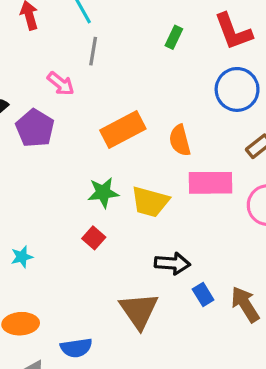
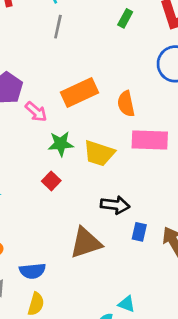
pink arrow: (61, 84) -> (36, 112), moved
blue rectangle: (203, 294) -> (139, 232), turned 42
brown triangle: (139, 311) -> (86, 243), turned 44

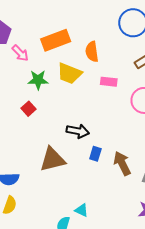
pink rectangle: (150, 140) -> (109, 82), size x0.6
yellow trapezoid: (99, 153) -> (69, 74), moved

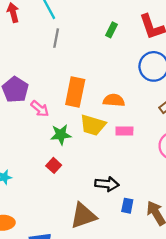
orange rectangle: (56, 40) -> (75, 92), turned -52
orange semicircle: (92, 52) -> (114, 100), turned 108
pink rectangle: (109, 82) -> (124, 131), moved

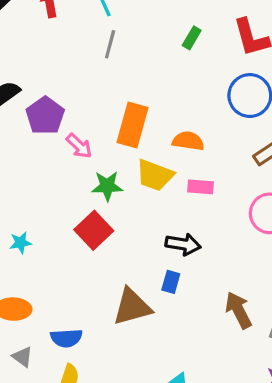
red square: (54, 165) -> (94, 230), size x1.6
black arrow: (107, 184) -> (183, 244), moved
blue rectangle: (127, 206) -> (171, 282), moved

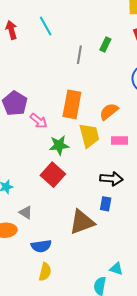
gray line: (110, 44) -> (79, 55), moved
orange semicircle: (188, 141) -> (109, 112), turned -42
yellow trapezoid: (155, 175) -> (89, 136), turned -120
gray triangle: (22, 357) -> (26, 212), moved

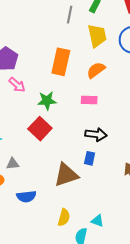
pink arrow: (39, 121) -> (17, 85), moved
yellow trapezoid: (89, 136) -> (97, 36), moved
pink rectangle: (119, 141) -> (89, 100), moved
gray triangle: (26, 212) -> (13, 164), turned -40
yellow semicircle: (45, 272) -> (64, 217), moved

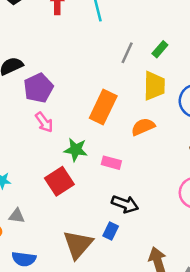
pink rectangle: (89, 100) -> (111, 163), moved
brown triangle: (66, 175) -> (78, 244), turned -44

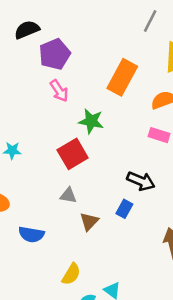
pink rectangle: (111, 163) -> (159, 135), moved
gray triangle: (17, 216) -> (68, 196), moved
brown triangle: (78, 244) -> (89, 221), size x0.6

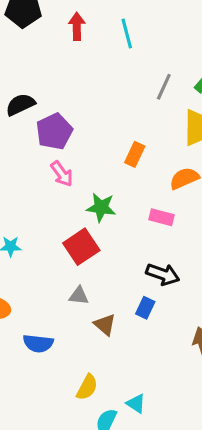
orange rectangle: (122, 77) -> (135, 154), size x0.6
pink rectangle: (159, 135) -> (161, 217), moved
brown triangle: (89, 221) -> (105, 325), turned -30

